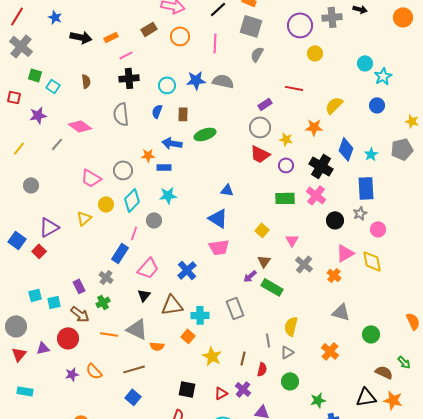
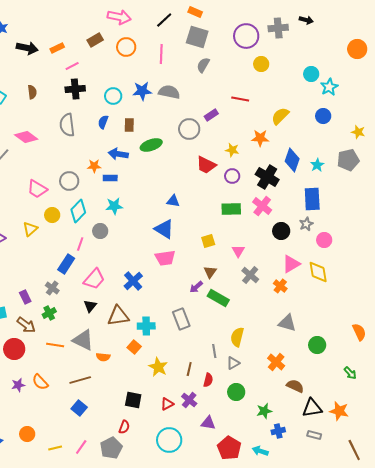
orange circle: (403, 17) -> (357, 49), moved
gray circle: (260, 127) -> (189, 129), moved
yellow square: (262, 230) -> (208, 241), turned 32
brown semicircle: (384, 372) -> (295, 386), moved

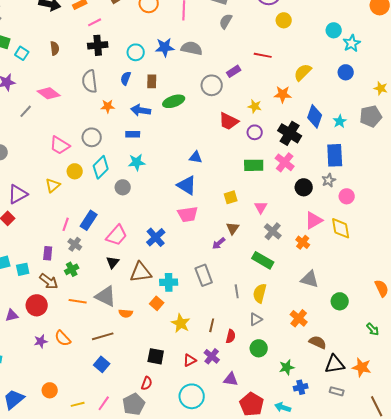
orange star: (94, 166) -> (108, 106), moved
pink line: (80, 244) -> (66, 224), moved
purple rectangle: (25, 297) -> (48, 253), turned 32
green rectangle: (218, 298) -> (263, 260), moved
gray line: (214, 351) -> (237, 291), moved

